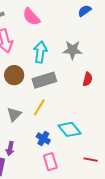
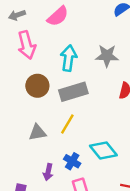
pink semicircle: (31, 17) -> (58, 16), turned -90
gray triangle: (14, 114) -> (37, 132), turned 35
purple arrow: (10, 149) -> (48, 172), moved

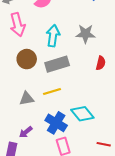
yellow line: (67, 124) -> (52, 91), turned 42
blue cross: (72, 161) -> (56, 123), size x1.5
purple arrow: (48, 172) -> (26, 132), moved, turned 40

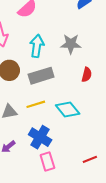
cyan diamond: (82, 114) -> (68, 110), moved
red line: (104, 144) -> (90, 159), turned -32

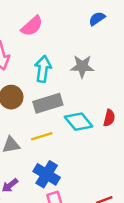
red semicircle: (87, 75) -> (109, 118), moved
cyan diamond: (68, 110) -> (79, 122), moved

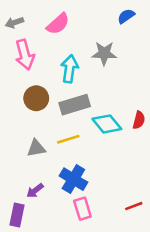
gray star: (82, 66) -> (104, 53), moved

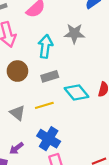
gray rectangle: (75, 105) -> (50, 76), size x0.7
gray triangle: (36, 148) -> (17, 113), turned 49

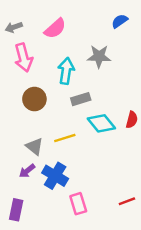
gray rectangle: (50, 76) -> (81, 99), moved
blue cross: (49, 139) -> (55, 176), moved
purple arrow: (16, 148) -> (27, 171), moved

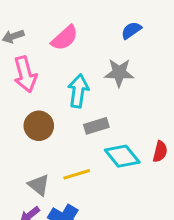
blue semicircle: (120, 21) -> (131, 30), moved

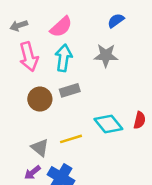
cyan arrow: (78, 91) -> (64, 58), moved
gray rectangle: (96, 126) -> (70, 90), moved

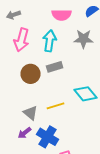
pink semicircle: (61, 27) -> (62, 15), moved, turned 42
pink arrow: (29, 57) -> (22, 40), turned 30

